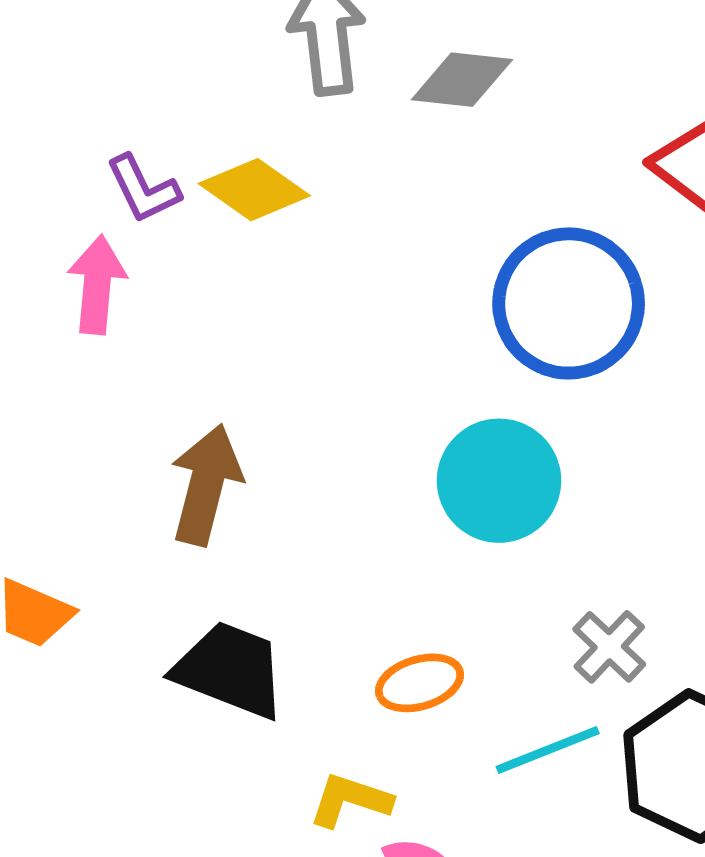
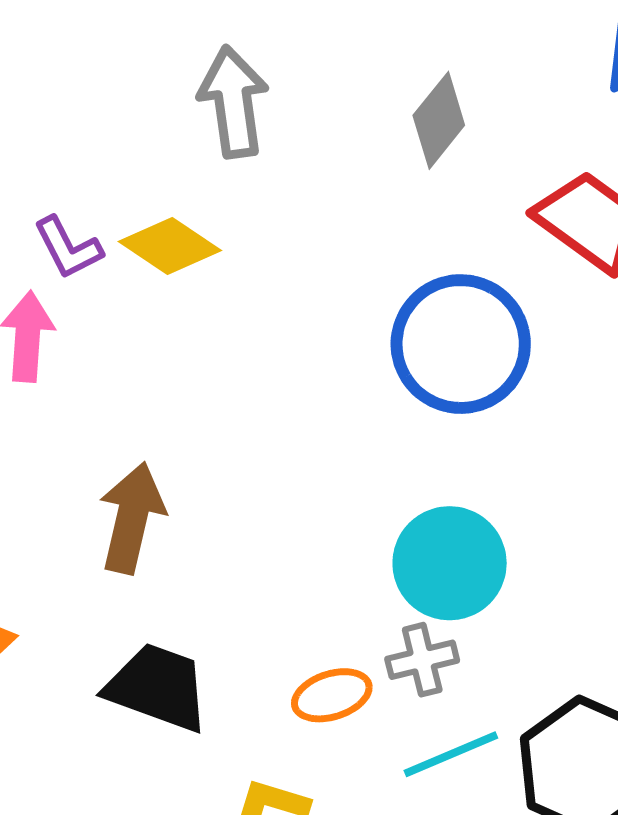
gray diamond: (462, 80) -> (439, 120), moved, turned -56
cyan circle: (499, 481) -> (450, 563), moved
gray cross: (609, 647) -> (422, 660), moved, turned 34

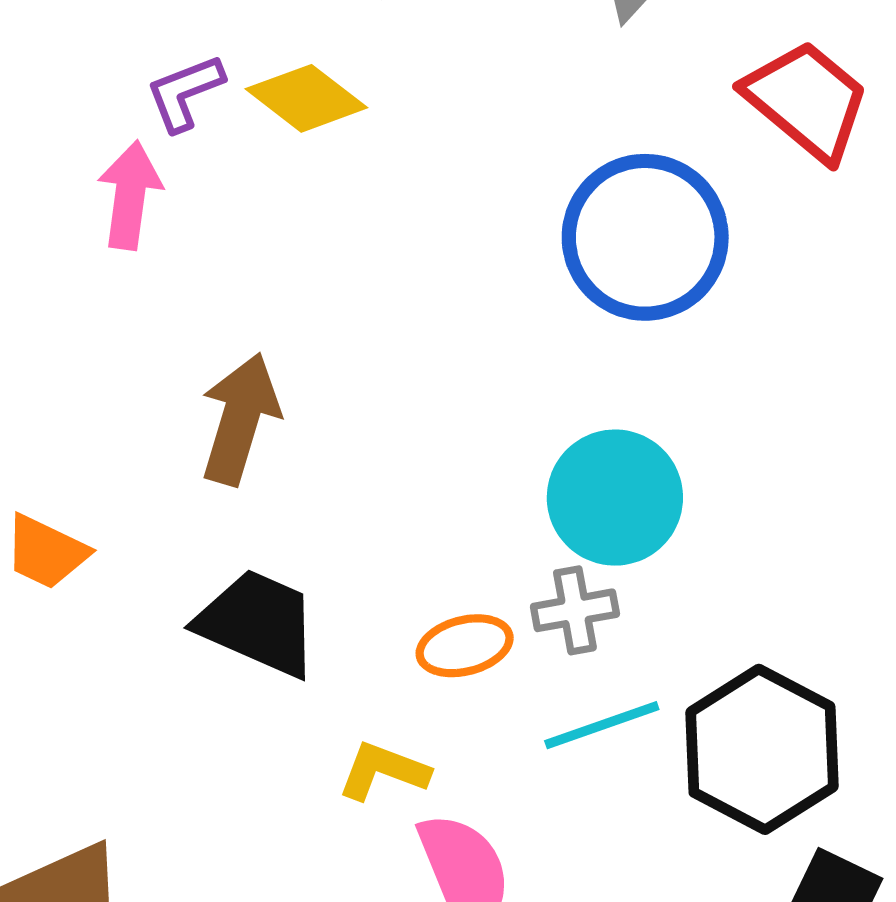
purple L-shape: (68, 248) -> (185, 93), turned 92

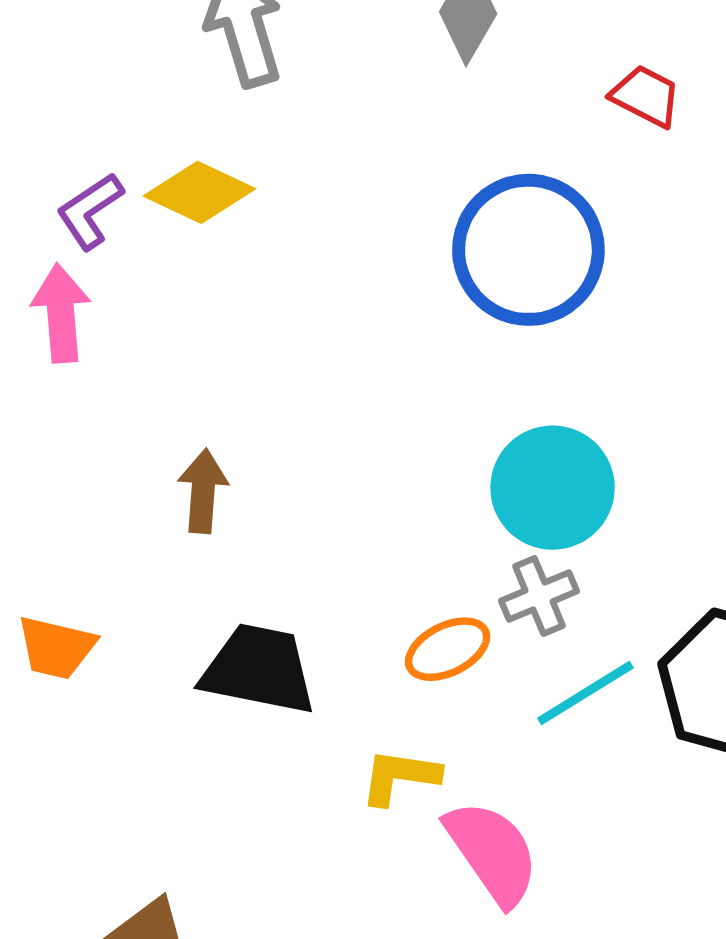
red trapezoid: (807, 100) -> (646, 96), size x0.6
brown arrow: (240, 419) -> (203, 491), size x0.7

